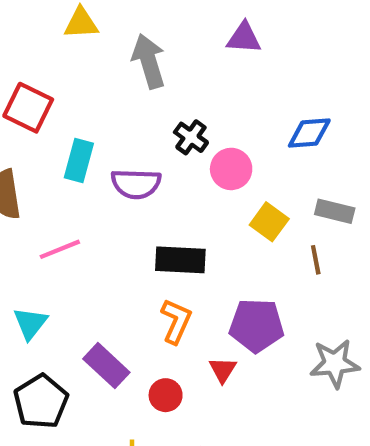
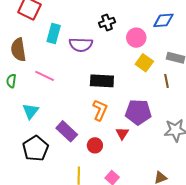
black cross: (191, 137) -> (107, 22), turned 35
pink circle: (231, 169) -> (136, 38), moved
pink line: (60, 249) -> (45, 76), turned 48

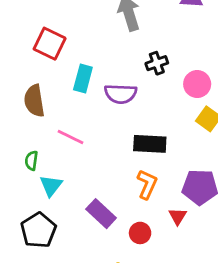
green semicircle: (11, 81) -> (31, 161), moved
black pentagon: (35, 148) -> (38, 230), moved

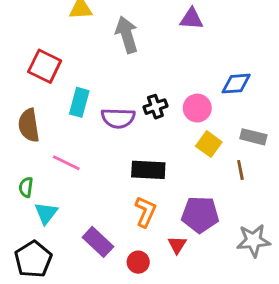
black cross: (157, 63) -> (155, 107), moved

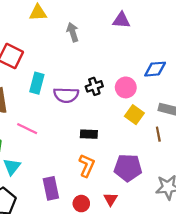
gray arrow: (127, 35) -> (73, 32), size x0.7
black rectangle: (148, 170) -> (89, 134), size x0.7
purple rectangle: (98, 242) -> (51, 188), turned 35
red triangle: (177, 245) -> (111, 199), moved

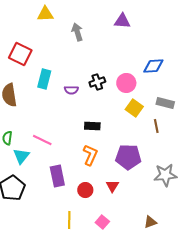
purple semicircle: (66, 95) -> (71, 90), size x0.6
pink line: (27, 129) -> (42, 140), moved

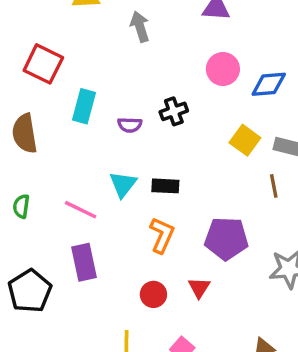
pink circle: (126, 83) -> (223, 69), moved
yellow square: (134, 108) -> (245, 140), moved
cyan triangle: (21, 156) -> (123, 184), moved
purple rectangle: (57, 176) -> (84, 262), moved

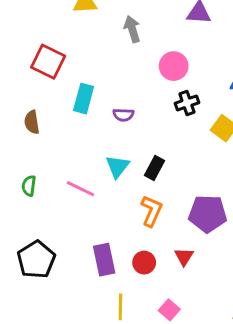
pink circle: (223, 69) -> (174, 66), moved
black cross: (174, 111) -> (187, 103), moved
brown semicircle: (25, 133) -> (32, 122), size x0.7
black rectangle: (165, 186) -> (154, 168), turned -65
purple rectangle: (84, 262) -> (104, 260), moved

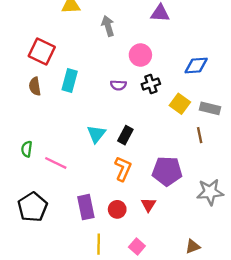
purple semicircle: (123, 115) -> (118, 85), moved
brown semicircle: (32, 122) -> (35, 86), moved
pink line: (81, 189) -> (56, 163), moved

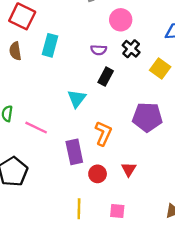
black cross: (151, 84) -> (131, 49), turned -30
black rectangle: (125, 135) -> (106, 77), moved
purple pentagon: (167, 171) -> (147, 117), moved
purple rectangle: (86, 207) -> (74, 152), moved
pink square: (137, 246) -> (117, 211), turned -35

